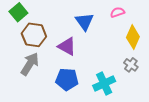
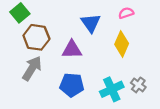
yellow diamond: (133, 37) -> (122, 44), moved
purple triangle: (67, 46) -> (72, 49), turned -30
gray cross: (131, 65) -> (138, 85), moved

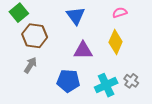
blue triangle: (91, 23) -> (76, 16), moved
purple triangle: (72, 49) -> (83, 50), moved
gray arrow: (32, 68) -> (30, 65), size x0.7

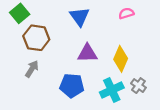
yellow diamond: (116, 42) -> (121, 59), moved

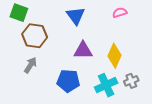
green square: (20, 13) -> (19, 13), turned -30
gray cross: (138, 86) -> (131, 81), turned 32

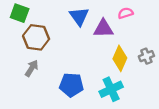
purple triangle: (83, 50) -> (103, 29), moved
gray cross: (131, 81) -> (146, 56), moved

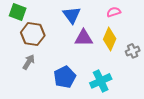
purple triangle: (103, 29) -> (84, 38), moved
yellow diamond: (120, 58) -> (110, 39), moved
blue pentagon: (71, 85) -> (65, 77), turned -30

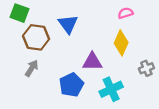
blue triangle: (72, 15) -> (68, 24), moved
purple triangle: (84, 38) -> (92, 62), moved
gray cross: (133, 51) -> (146, 68), moved

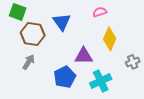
pink semicircle: (125, 13) -> (100, 12), moved

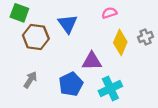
gray arrow: (29, 62) -> (30, 80), moved
gray cross: (133, 62) -> (146, 37), moved

